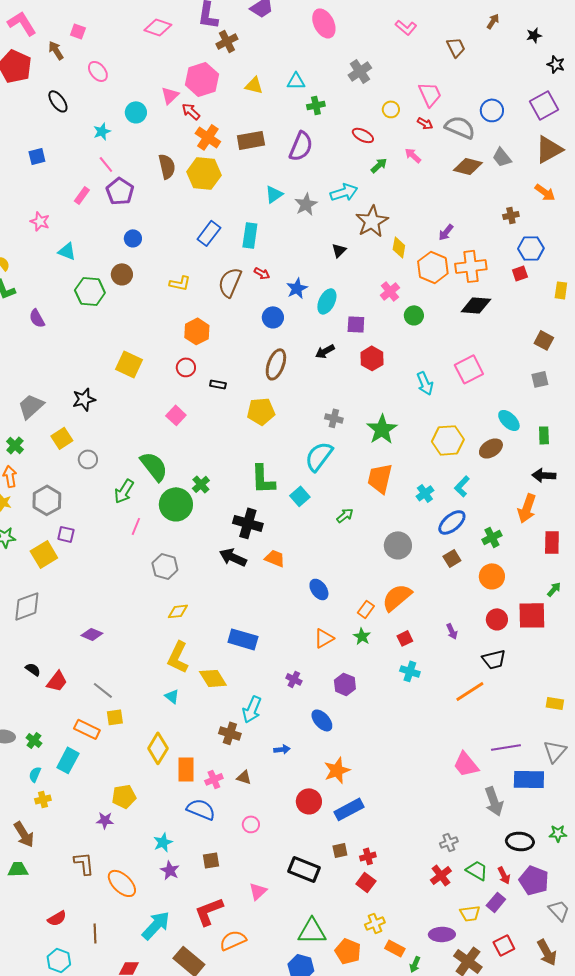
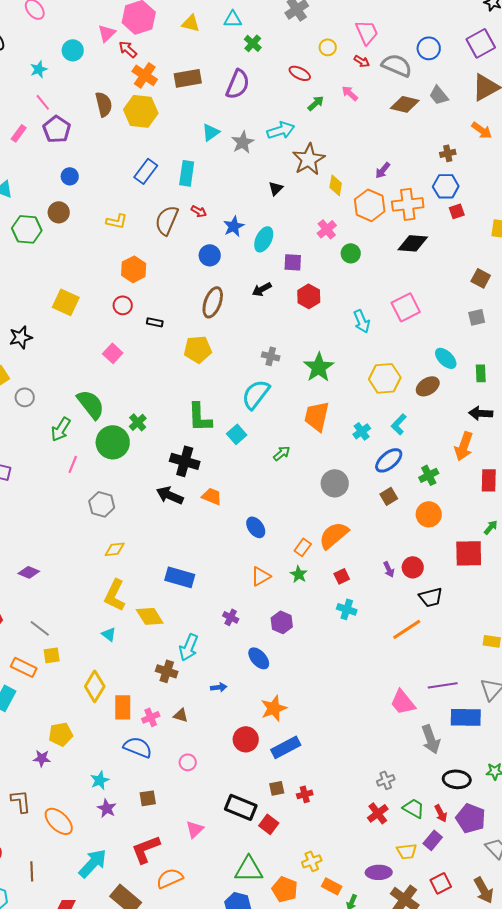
green cross: (316, 105) -> (253, 43), turned -36
blue hexagon: (531, 248) -> (446, 186), moved
red circle: (497, 619) -> (413, 567), moved
red square: (366, 882) -> (269, 824), moved

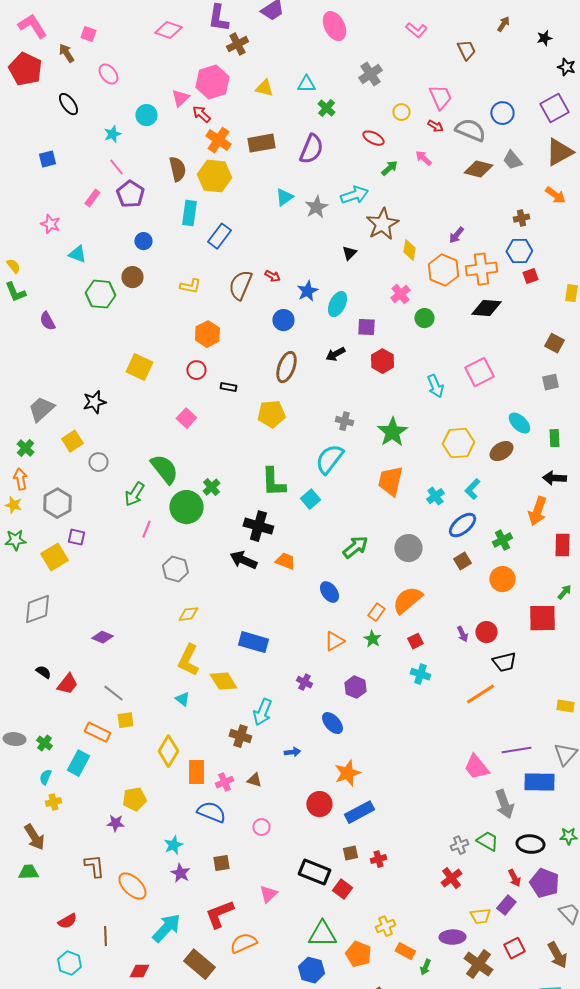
cyan rectangle: (187, 173) -> (189, 213), moved
green arrow: (282, 453) -> (355, 547), moved, size x1.5
green trapezoid: (414, 808) -> (487, 841), moved

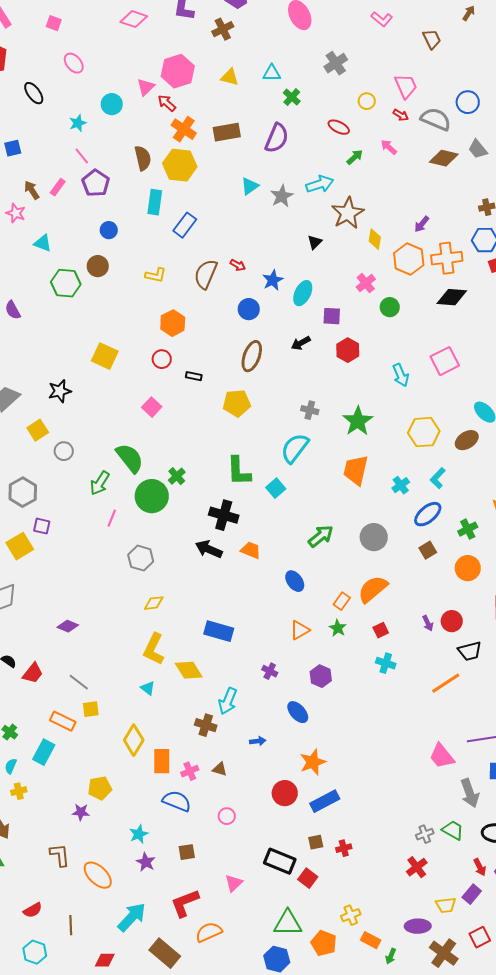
brown cross: (237, 44) -> (223, 29), moved
brown arrow: (66, 53) -> (32, 190), moved

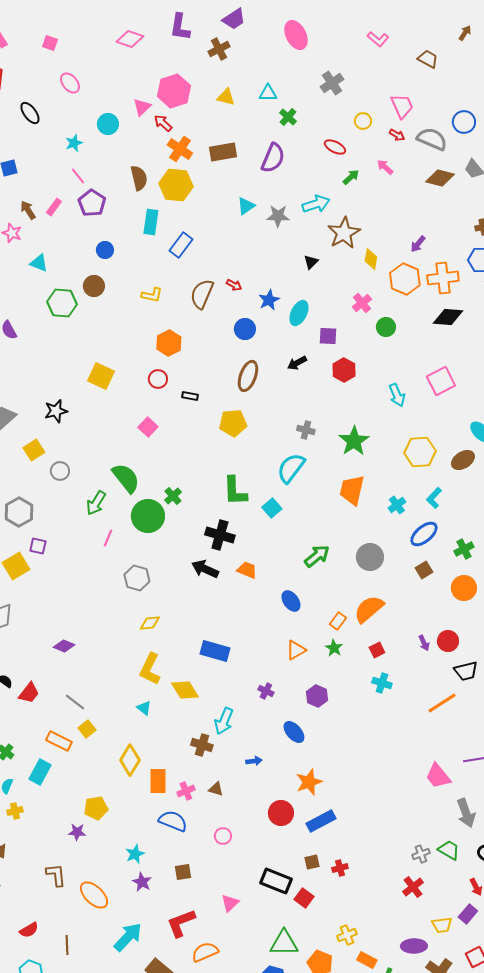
brown trapezoid: (432, 39) -> (428, 59), turned -35
gray star: (282, 196) -> (278, 216), turned 30
yellow square: (91, 709) -> (87, 729), turned -30

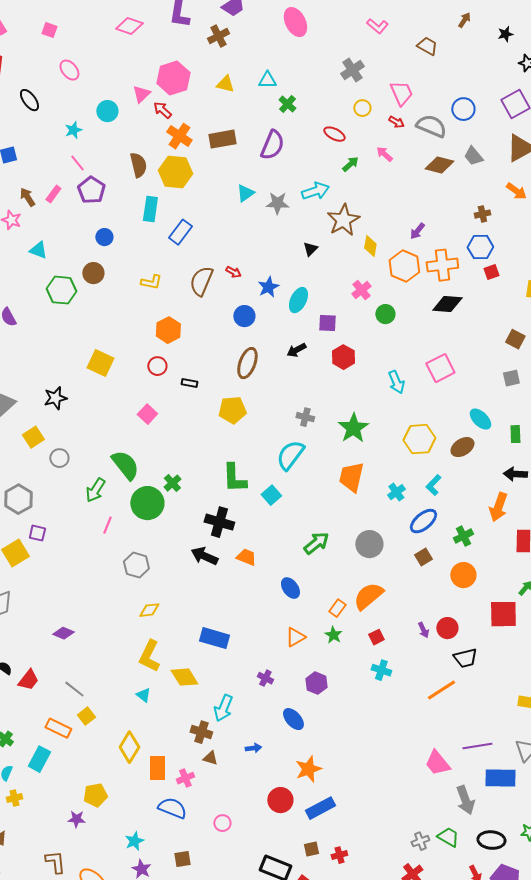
gray cross: (332, 83) -> (352, 70), moved
brown triangle: (216, 789) -> (210, 758), moved

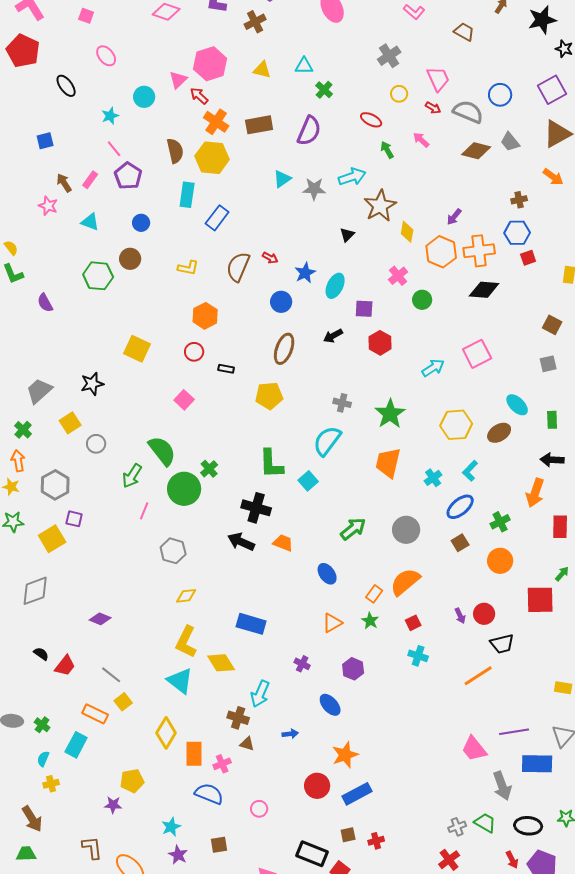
black star: (505, 34) -> (542, 20), size x1.8
green arrow: (350, 164) -> (387, 150), turned -78
cyan triangle: (38, 250) -> (90, 222), moved
cyan arrow: (396, 382) -> (433, 368), turned -100
cyan triangle: (143, 695) -> (180, 681), size x1.8

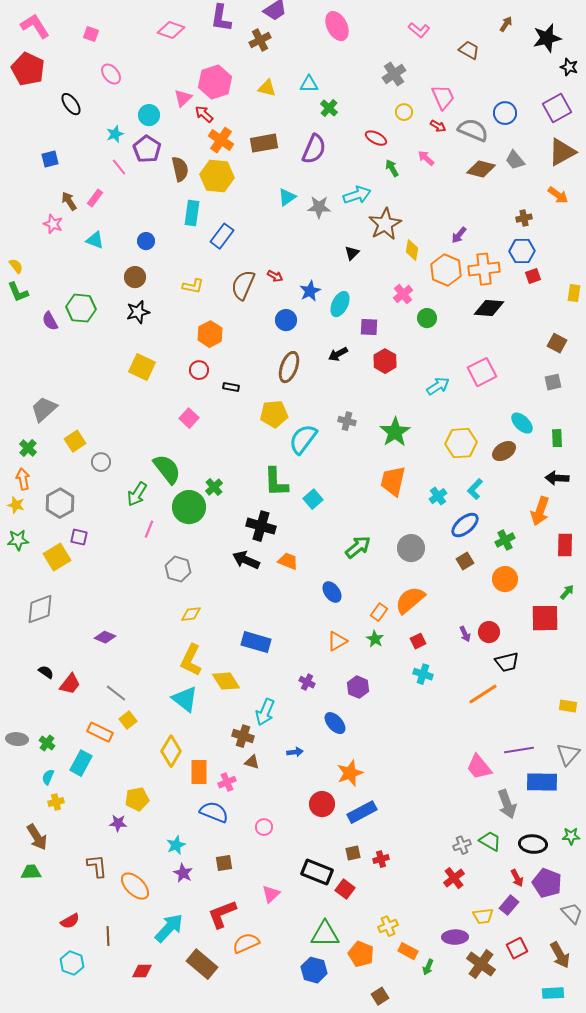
purple pentagon: (128, 176) -> (147, 149), moved
green hexagon: (98, 276) -> (81, 308), moved
black star: (92, 384) -> (138, 312), moved
cyan semicircle: (327, 441) -> (303, 439), moved

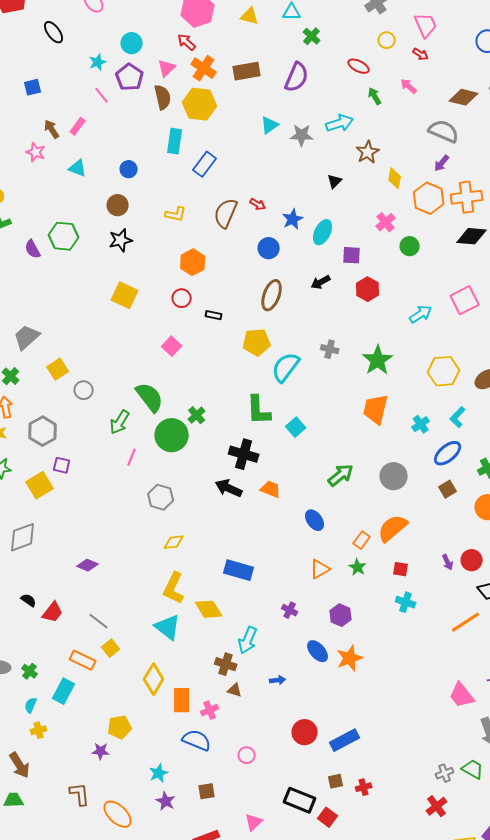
pink triangle: (183, 98) -> (167, 68), moved
gray semicircle: (473, 130) -> (444, 131), moved
brown star: (385, 224) -> (368, 152), size x0.7
red square: (418, 641) -> (401, 569), turned 35
orange star: (350, 773) -> (350, 658), moved

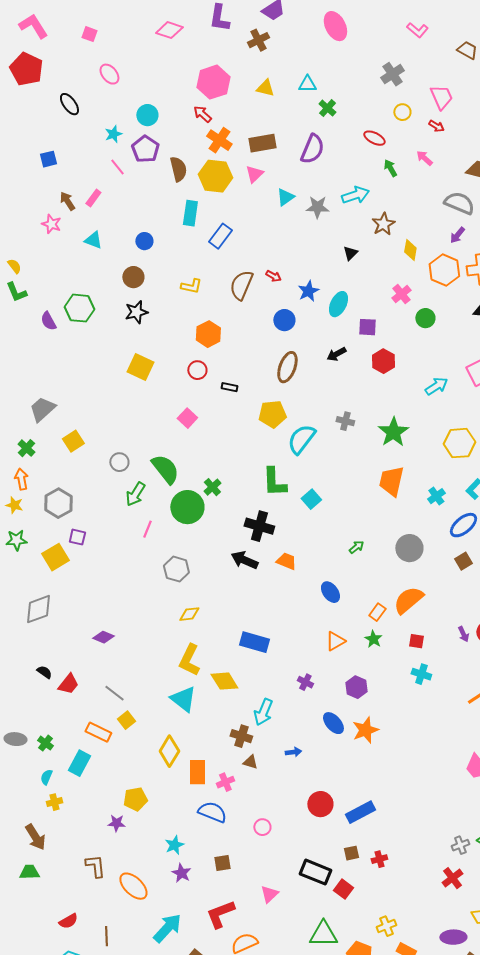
pink triangle: (167, 68) -> (254, 174), moved
gray circle: (84, 390) -> (119, 462), moved
green arrow: (341, 475) -> (356, 547), size x0.6

